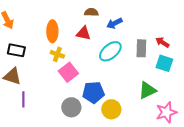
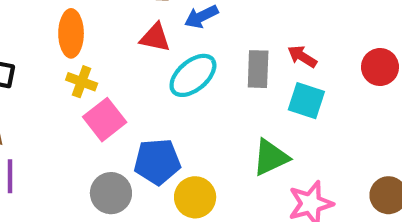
red triangle: (83, 33) -> (155, 38), moved

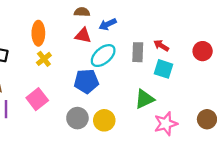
yellow cross: (82, 82) -> (44, 59), turned 32
pink square: (105, 120) -> (37, 99), moved
blue pentagon: (157, 162) -> (86, 81), moved
gray circle: (111, 193) -> (77, 118), moved

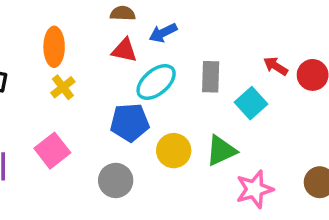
red arrow: (161, 45) -> (276, 66), moved
cyan square: (163, 69) -> (251, 103), turned 30
yellow circle: (104, 120) -> (174, 151), moved

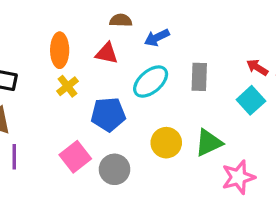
red triangle: (124, 50) -> (107, 53), moved
cyan square: (251, 103) -> (251, 100), moved
blue pentagon: (130, 122) -> (108, 114), moved
pink square: (52, 151) -> (75, 157), moved

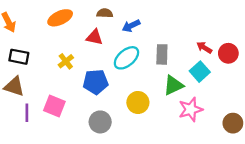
orange ellipse: (60, 50) -> (60, 18), moved, turned 65
green triangle: (209, 143) -> (173, 85), moved
pink square: (75, 157) -> (54, 106), moved, turned -30
pink star: (238, 177) -> (191, 109), moved

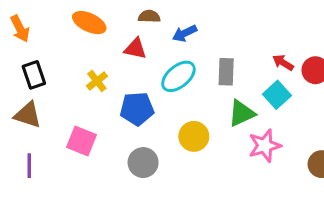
orange ellipse: (60, 18) -> (89, 23), turned 50
black rectangle: (19, 57) -> (34, 75), turned 60
purple line: (27, 113) -> (29, 166), moved

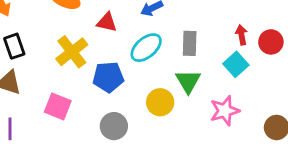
red arrow: (283, 63) -> (241, 35), turned 48
yellow cross: (97, 81) -> (72, 52), size x1.6
green triangle: (242, 113) -> (188, 81), moved, turned -36

